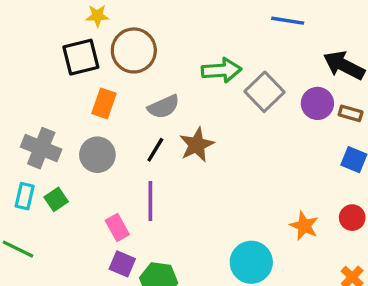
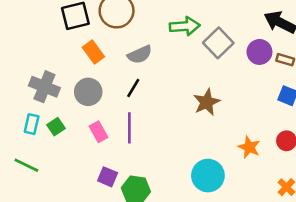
orange rectangle: (104, 103) -> (93, 52), turned -55
brown star: (197, 145) -> (207, 102), moved
pink rectangle: (117, 228) -> (99, 132), moved

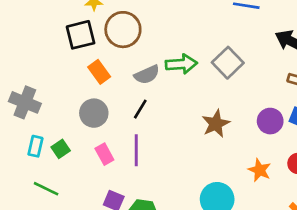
green arrow: (185, 26) -> (181, 64), moved
purple circle: (259, 52) -> (270, 121), moved
gray cross: (44, 87) -> (25, 102), moved
green line: (26, 165) -> (46, 189), moved

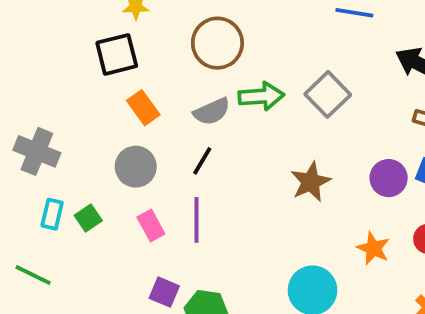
brown circle: (123, 30) -> (217, 43), moved
green line: (46, 189) -> (33, 275), moved

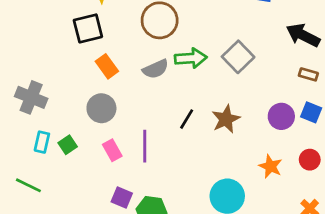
black line: (202, 161) -> (187, 119), moved

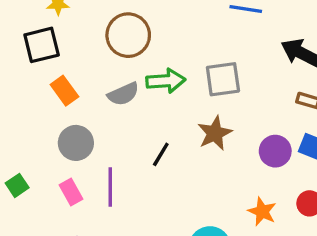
gray square: (238, 57) -> (223, 79), turned 36
gray circle: (101, 108) -> (76, 143), moved
brown star: (226, 119) -> (215, 133), moved

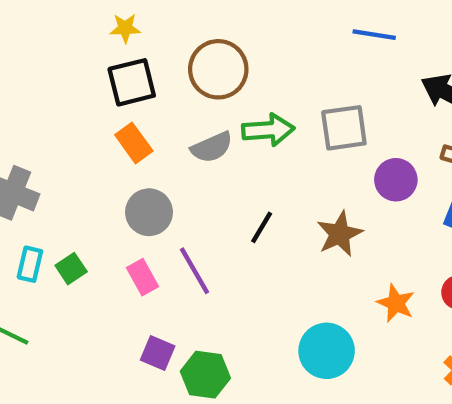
black square: (42, 45) -> (132, 82), moved
brown star: (215, 133) -> (340, 234), moved
purple circle: (275, 151) -> (396, 180), moved
purple line: (110, 187) -> (194, 271), turned -30

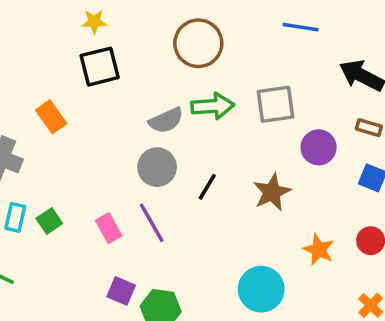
brown circle: (218, 69) -> (198, 43), moved
orange rectangle: (134, 143) -> (51, 117), moved
gray circle: (149, 212) -> (157, 167), moved

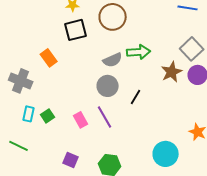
brown circle: (198, 43) -> (113, 17), moved
gray square: (275, 104) -> (192, 49), moved, turned -35
brown star: (272, 192) -> (172, 72), moved
purple square: (121, 291) -> (71, 160), moved

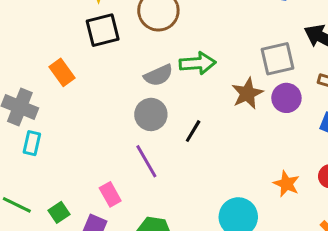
gray square: (192, 49) -> (277, 59), turned 30
cyan rectangle: (29, 114) -> (32, 143), moved
green square: (48, 116) -> (59, 212), moved
pink rectangle: (81, 120) -> (110, 194), moved

